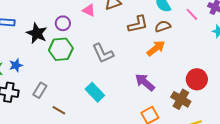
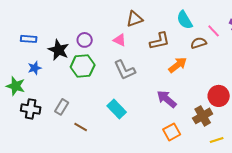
pink triangle: (89, 10) -> (120, 40), moved
brown semicircle: (163, 26) -> (199, 43), moved
blue star: (16, 65) -> (35, 68), moved
brown cross: (181, 99) -> (203, 116), turned 30

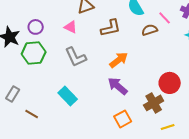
orange arrow: (178, 65) -> (119, 60), moved

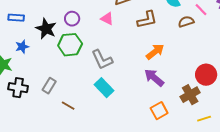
gray L-shape: (76, 57) -> (102, 60), moved

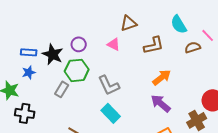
blue rectangle: (16, 18) -> (29, 52), moved
gray rectangle: (49, 86) -> (62, 89), moved

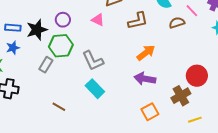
black star: (53, 54) -> (37, 30), turned 30
purple arrow: (161, 103) -> (145, 79), turned -30

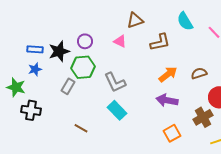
brown semicircle: (177, 23) -> (199, 73), moved

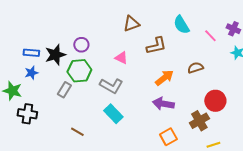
pink triangle: (120, 41) -> (121, 58), moved
brown semicircle: (199, 73) -> (195, 68), moved
gray L-shape: (115, 82) -> (111, 86), turned -35

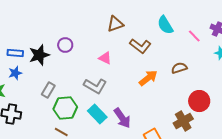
brown L-shape: (156, 46) -> (140, 46), turned 50
green hexagon: (79, 71) -> (65, 108), moved
purple arrow: (163, 104) -> (122, 118), moved, turned -135

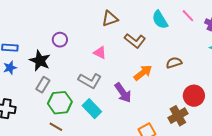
pink line: (194, 36) -> (188, 16), moved
black star: (39, 55) -> (40, 61), moved, turned -30
purple arrow: (122, 118) -> (123, 93), moved

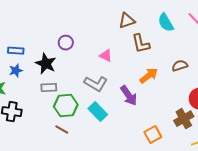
brown triangle: (110, 19) -> (127, 21), moved
brown L-shape: (135, 41) -> (141, 44), turned 40
gray rectangle: (43, 85) -> (49, 88), turned 56

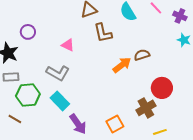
orange arrow: (149, 76) -> (122, 65), moved
purple arrow: (129, 96) -> (78, 124), moved
brown line: (62, 130) -> (15, 119), moved

